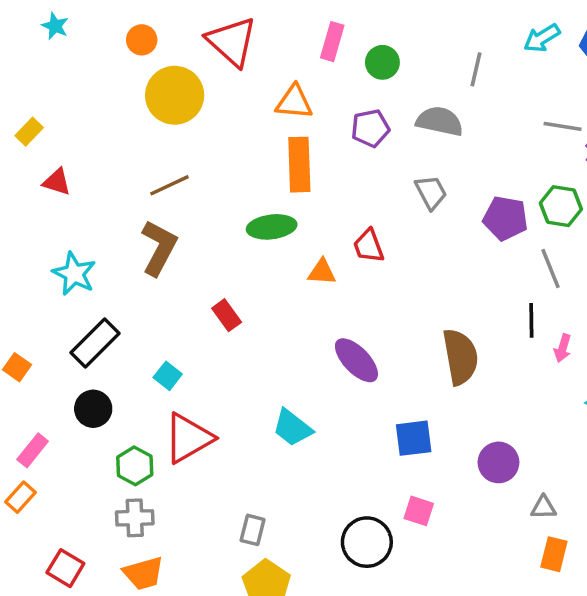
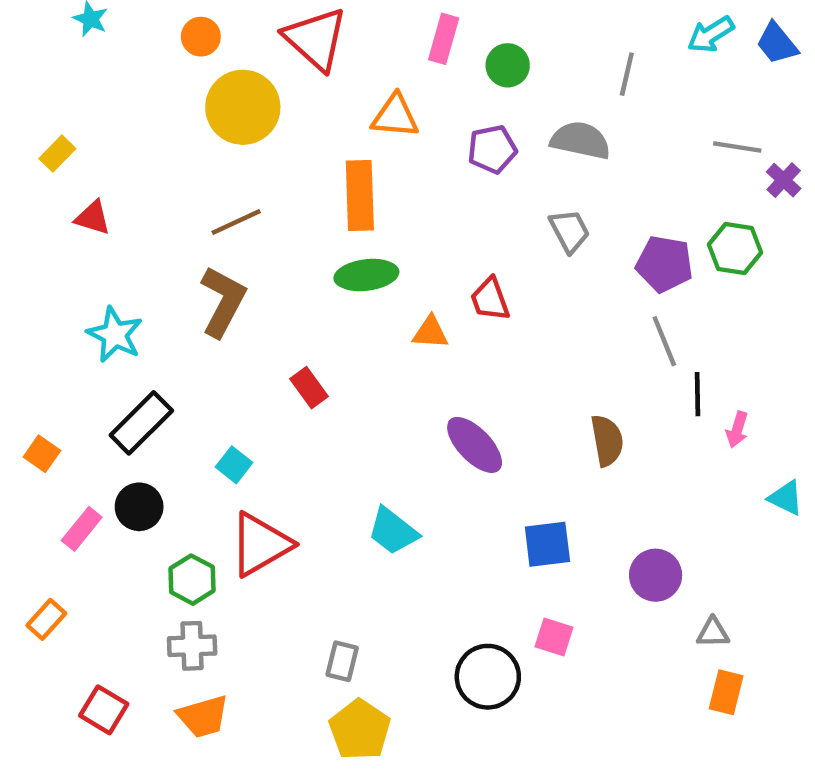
orange rectangle: (299, 165) -> (360, 196), moved
gray line: (550, 268) -> (664, 341), moved
brown semicircle: (460, 357) -> (607, 441), size x0.7
pink rectangle: (33, 450) -> (82, 529), moved

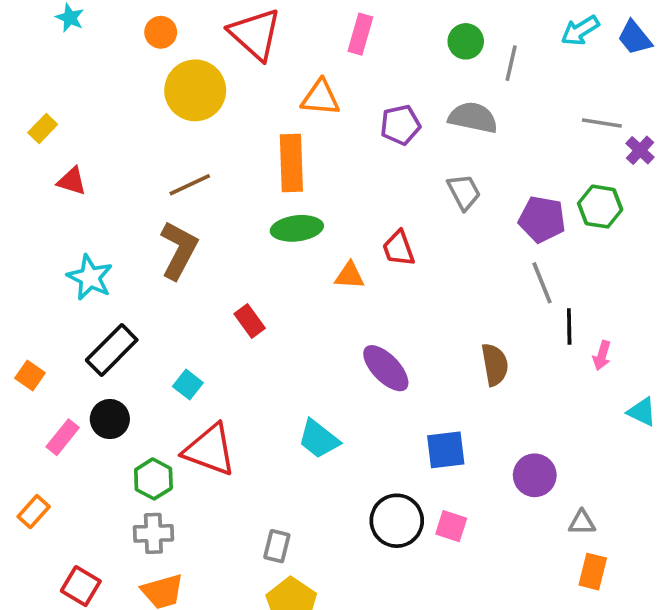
green circle: (508, 65) -> (466, 41), moved
red triangle: (260, 544) -> (210, 450), turned 50
black circle: (488, 677) -> (397, 521), moved

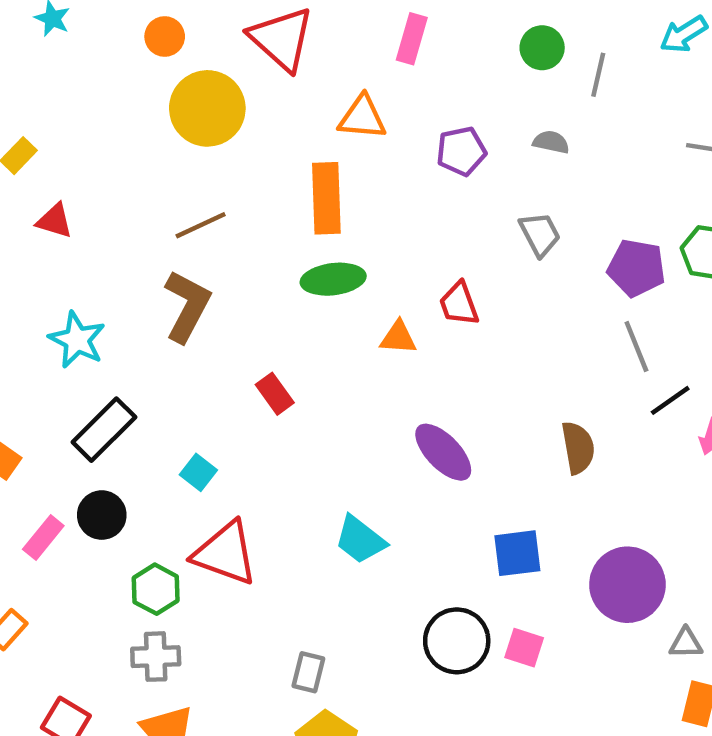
gray semicircle: (473, 118) -> (551, 142), size x0.6
black line: (569, 326) -> (670, 400), turned 56
purple circle: (535, 475) -> (627, 585), size x1.4

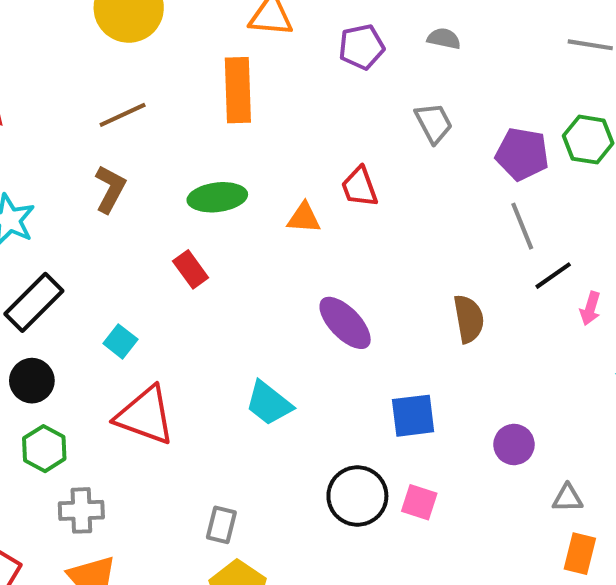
green ellipse: (333, 279) -> (217, 197), moved
brown L-shape: (187, 306) -> (110, 189), size x0.7
purple circle: (627, 585) -> (514, 444), size x0.6
green hexagon: (156, 589) -> (44, 449), moved

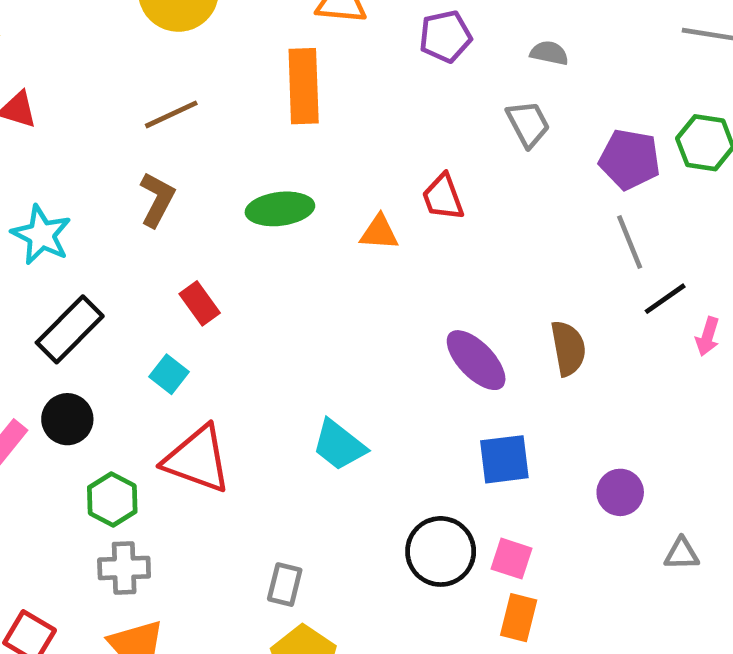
gray semicircle: (444, 39) -> (549, 53), moved
red rectangle: (191, 269) -> (200, 303), moved
purple ellipse: (345, 323) -> (476, 360), moved
green hexagon: (44, 449) -> (112, 499), moved
orange rectangle: (580, 554) -> (519, 618), moved

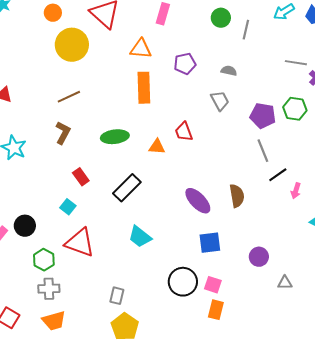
orange rectangle: (304, 86) -> (144, 88), moved
black rectangle: (70, 329) -> (127, 188), moved

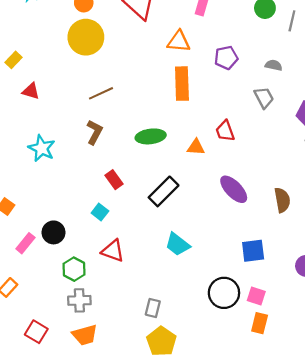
yellow circle: (72, 45) -> (86, 37), moved
purple ellipse: (198, 201) -> (234, 189), moved
red triangle: (80, 243) -> (113, 251), size x0.7

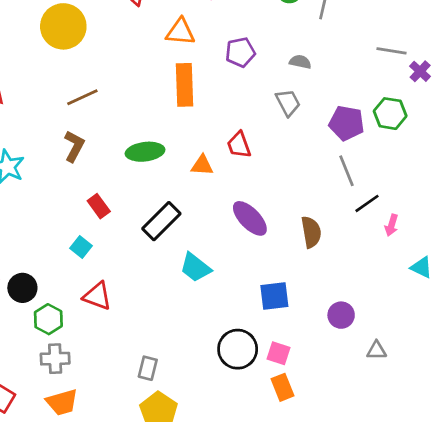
black circle: (54, 232) -> (22, 288), moved
cyan trapezoid: (178, 244) -> (195, 267), moved
orange rectangle: (260, 323) -> (283, 387), turned -36

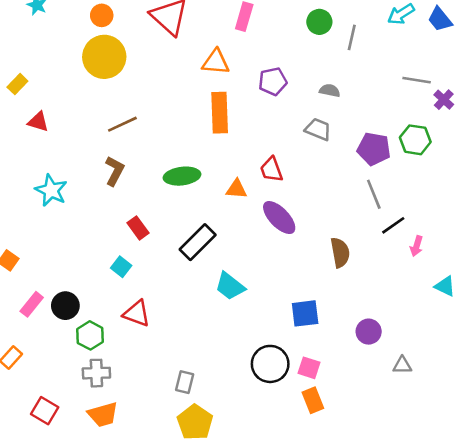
gray trapezoid: (288, 103) -> (318, 129), turned -40
purple ellipse: (250, 218) -> (279, 218), moved

